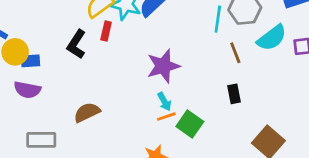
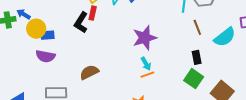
red rectangle: (106, 31) -> (93, 13), moved
cyan semicircle: (272, 38) -> (225, 37), moved
green square: (190, 124) -> (194, 79), moved

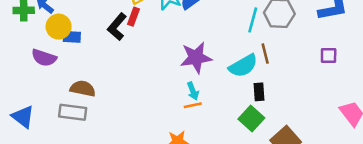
cyan semicircle: (225, 37) -> (243, 66), moved
purple semicircle: (45, 56) -> (44, 58), moved
brown semicircle: (89, 72) -> (83, 89), moved, turned 30

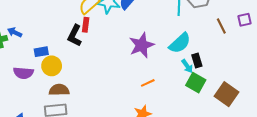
yellow circle: (59, 27) -> (52, 66), moved
brown line: (265, 54) -> (221, 26), moved
cyan arrow: (193, 91) -> (187, 66), moved

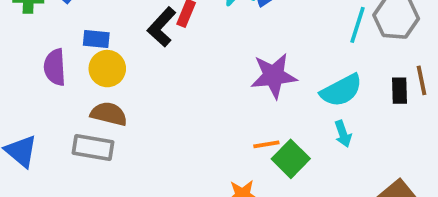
black rectangle: (197, 61) -> (399, 91), moved
purple semicircle: (23, 73) -> (55, 67), turned 66
green square: (196, 83) -> (291, 159), moved

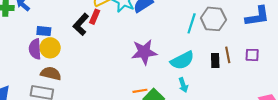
purple semicircle: (55, 67) -> (35, 49), moved

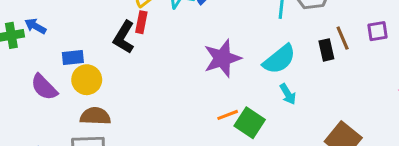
purple semicircle: (35, 49) -> (44, 87), moved, turned -30

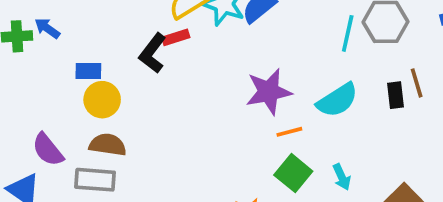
red rectangle: (141, 22) -> (176, 37), turned 55
purple semicircle: (44, 87) -> (48, 150), moved
cyan arrow: (288, 94) -> (342, 177), moved
orange line: (228, 115) -> (289, 132), moved

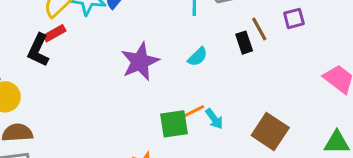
cyan semicircle: (337, 100) -> (198, 57), size x0.6
orange line: (289, 132) -> (194, 111), moved
green square: (293, 173) -> (174, 124), turned -36

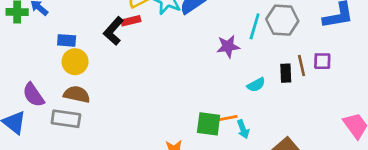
purple square: (294, 18) -> (322, 61), moved
cyan semicircle: (198, 57) -> (256, 85), moved
purple star: (140, 62) -> (228, 46), moved, size x0.7

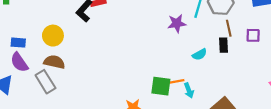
blue rectangle: (67, 40) -> (18, 43), moved
brown line: (302, 65) -> (229, 28), moved
gray rectangle: (66, 119) -> (45, 82), turned 50

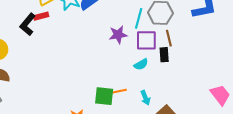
purple square: (253, 35) -> (146, 40), moved, size x1.5
cyan arrow: (189, 90) -> (145, 98), moved

